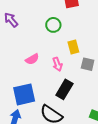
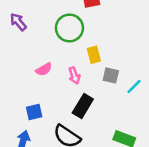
green circle: (53, 25) -> (69, 28), size x1.5
blue square: (24, 94) -> (34, 112), size x0.6

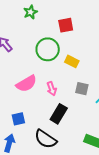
yellow rectangle: (94, 55) -> (72, 61), moved, turned -48
pink semicircle: (44, 69) -> (26, 84), size x1.5

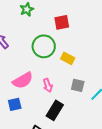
blue square: (18, 119) -> (15, 104), moved

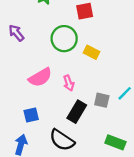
gray square: (78, 85) -> (102, 100), moved
blue square: (15, 104) -> (31, 115), moved

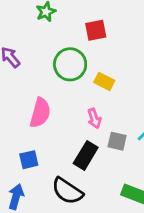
pink semicircle: (40, 77) -> (40, 113), turned -45
pink arrow: (69, 83) -> (94, 118), moved

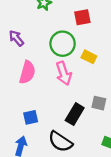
pink semicircle: (40, 113) -> (27, 72), moved
pink arrow: (94, 118) -> (64, 73), moved, size x1.5

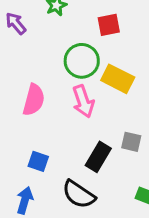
purple arrow: (16, 38) -> (16, 23), moved
yellow rectangle: (89, 57) -> (118, 79), size x1.5
blue square: (31, 117) -> (38, 161), turned 32

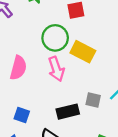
black rectangle: (98, 157) -> (68, 112), turned 45

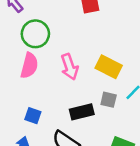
green circle: (55, 38) -> (35, 34), moved
yellow rectangle: (83, 52) -> (109, 67), moved

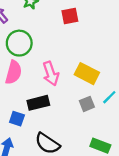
gray square: (109, 100) -> (87, 104), turned -35
black rectangle: (82, 112) -> (38, 103), moved

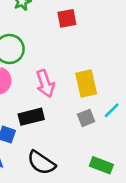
yellow rectangle: (87, 74) -> (86, 83), turned 50

